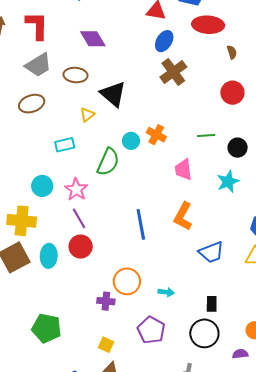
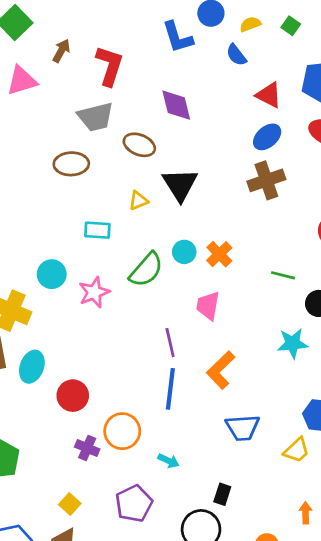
pink trapezoid: (183, 170) -> (208, 306), moved
purple line: (79, 218) -> (170, 343), moved
blue line: (141, 224) -> (170, 389), moved
red circle: (81, 247) -> (73, 396), moved

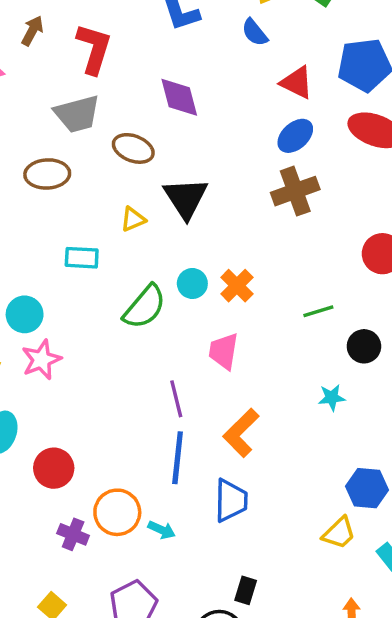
green line: (283, 275) -> (318, 311), turned -30
pink star: (94, 292) -> (41, 360), moved
cyan star: (293, 343) -> (332, 397), size x0.7
blue trapezoid: (243, 428) -> (231, 501), moved, turned -84
cyan arrow: (168, 461) -> (162, 530), moved

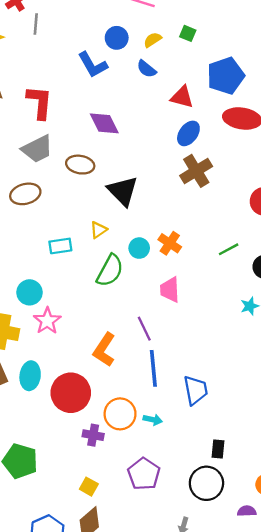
yellow triangle: (133, 219) -> (98, 230), moved
orange L-shape: (241, 433) -> (104, 350), moved
red circle: (54, 468) -> (71, 393), size x1.4

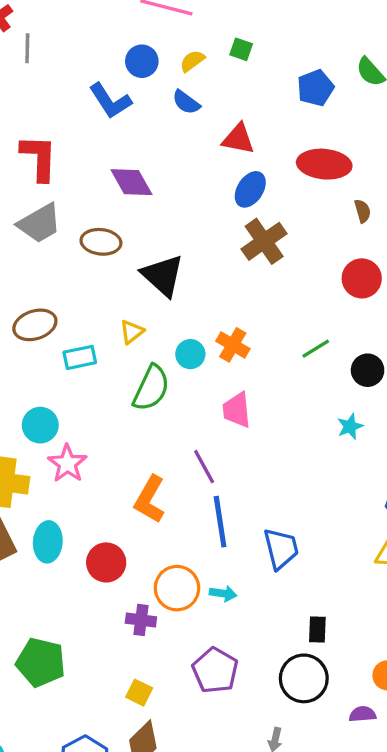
blue pentagon: (226, 76) -> (315, 88), moved, size x0.7
brown ellipse: (25, 194) -> (35, 325), moved
red circle: (71, 393) -> (106, 562), size x0.7

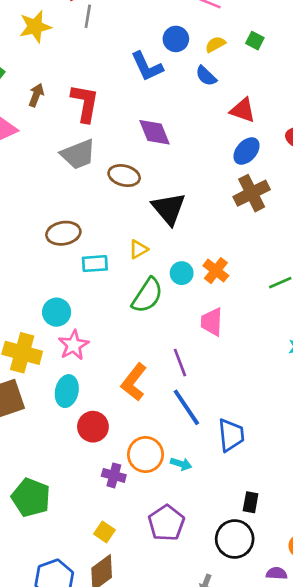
blue line: (220, 522) -> (186, 407), turned -33
cyan ellipse: (48, 542) -> (67, 391), moved

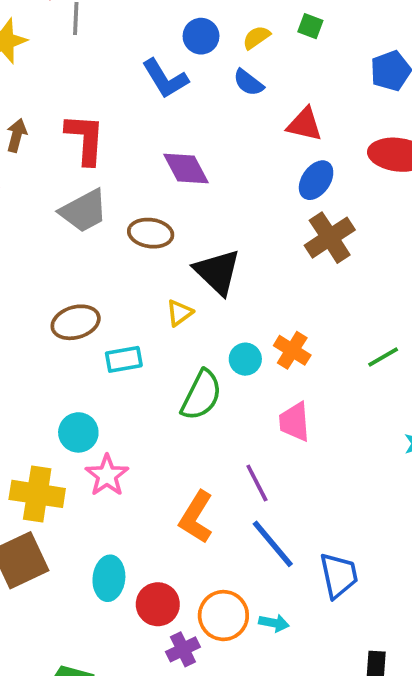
yellow triangle: (138, 249) -> (180, 313), moved
cyan ellipse: (67, 391) -> (109, 578), moved
red circle: (93, 427) -> (158, 604), moved
purple cross: (114, 475) -> (183, 649), turned -35

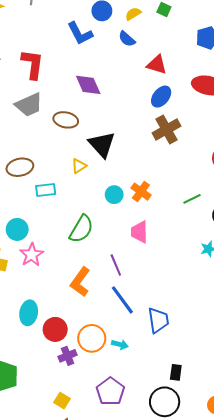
green semicircle: (201, 395) -> (81, 229), moved

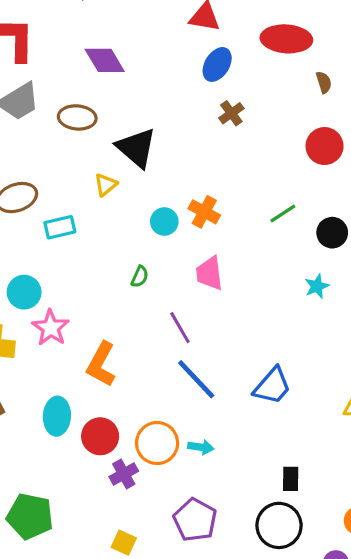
brown cross: (167, 129) -> (231, 113), size x0.6
green semicircle: (81, 229) -> (140, 277), moved, size x0.5
orange L-shape: (80, 282) -> (101, 364), moved
blue trapezoid: (158, 320) -> (272, 386), moved, turned 56

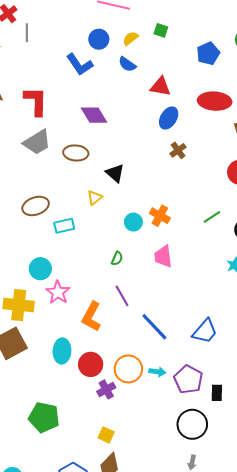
black triangle: (136, 148) -> (115, 173), size x0.7
purple line: (180, 328) -> (122, 296), moved
purple pentagon: (195, 520) -> (188, 379), moved
black circle: (279, 525) -> (192, 424), moved

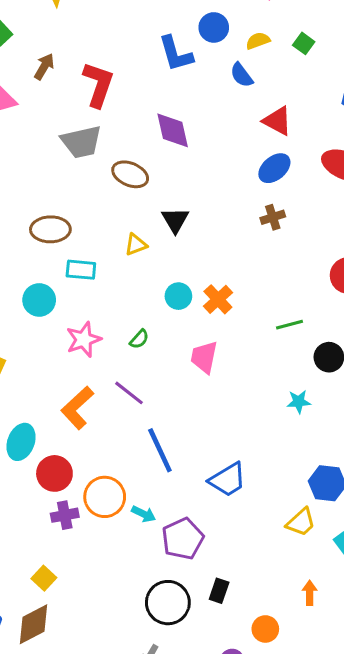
cyan circle: (40, 269) -> (39, 300), moved
pink star: (58, 292) -> (84, 339), moved
purple line: (122, 296) -> (129, 393), turned -40
black rectangle: (217, 393) -> (219, 591), moved

